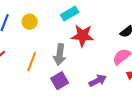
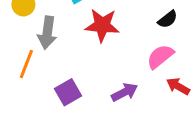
gray arrow: (60, 55) -> (47, 33), moved

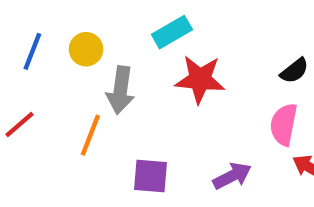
pink semicircle: (160, 57) -> (284, 124), turned -40
purple square: (68, 92) -> (150, 176), turned 35

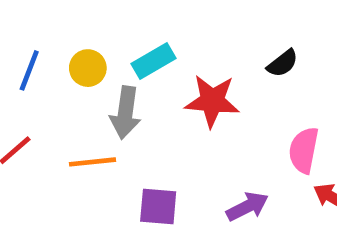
cyan rectangle: (172, 32) -> (154, 61), moved
black semicircle: (294, 71) -> (283, 63), moved
orange line: (90, 135) -> (92, 162), turned 63

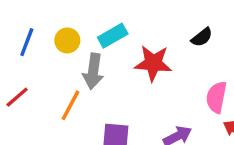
orange line: (92, 162) -> (71, 105), turned -56

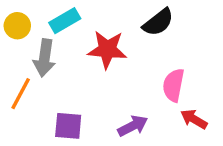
black semicircle: (202, 37) -> (158, 22), size x1.4

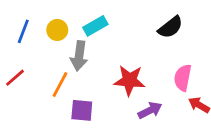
red star: (107, 49) -> (130, 80), moved
purple square: (68, 126) -> (82, 110), moved

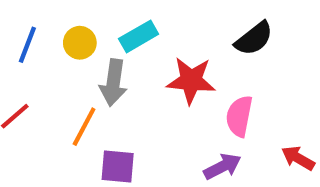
pink semicircle: (183, 78) -> (239, 116), moved
red star: (130, 80) -> (191, 80), moved

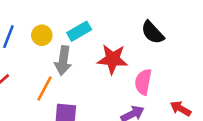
black semicircle: (254, 39) -> (153, 33), turned 85

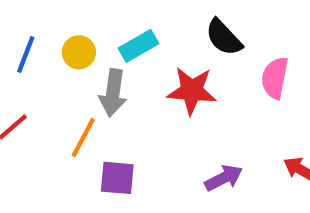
black semicircle: (153, 33) -> (224, 37), moved
pink semicircle: (143, 82) -> (275, 78), moved

